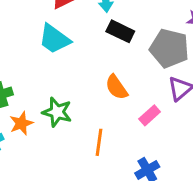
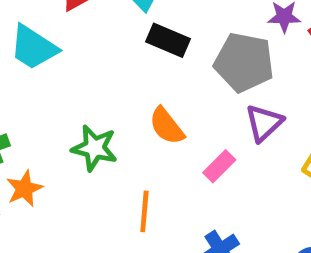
cyan trapezoid: (54, 39) -> (34, 47), moved
green star: (57, 112) -> (94, 148), moved

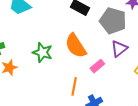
orange semicircle: (167, 126) -> (76, 46), size x1.4
orange line: (144, 211) -> (74, 86), moved

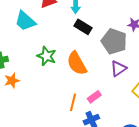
green star: (42, 52) -> (47, 56), moved
pink rectangle: (97, 66) -> (94, 97), moved

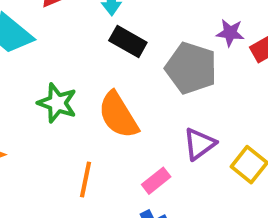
purple triangle: (118, 69) -> (199, 144), moved
orange line: (73, 102) -> (86, 179), moved

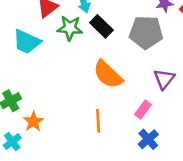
black rectangle: (128, 42) -> (101, 26), turned 30
green star: (57, 103) -> (70, 28), moved

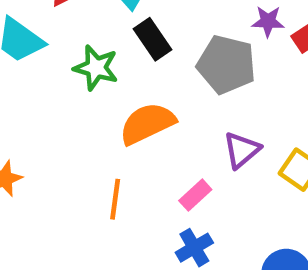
green star: (70, 28) -> (96, 68), moved
orange semicircle: (108, 75) -> (147, 123), turned 100

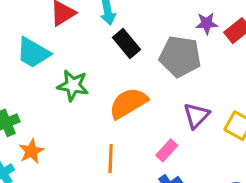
green star: (96, 68) -> (73, 85), moved

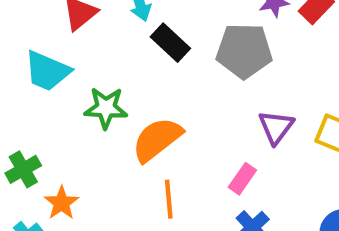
orange semicircle: (128, 103) -> (157, 139), moved

